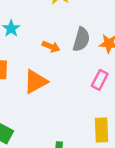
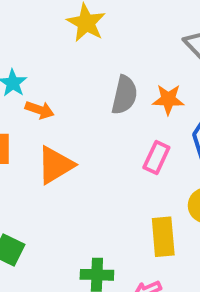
orange arrow: (51, 47) -> (40, 110), moved

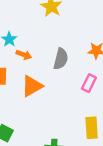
gray semicircle: (124, 95) -> (61, 59), moved

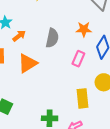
orange arrow: (24, 55) -> (19, 36), turned -56

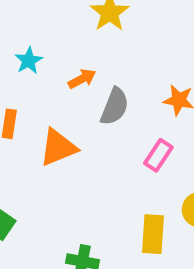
orange arrow: (19, 36) -> (82, 79), moved

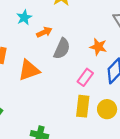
cyan star: (29, 61) -> (24, 17), moved
yellow rectangle: (153, 234) -> (83, 106), moved

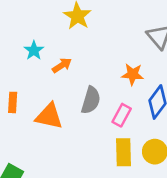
gray semicircle: (62, 49) -> (91, 100), moved
orange triangle: (29, 70) -> (49, 116), turned 40

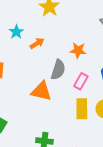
orange star: (133, 74) -> (78, 50), moved
orange triangle: (49, 116) -> (41, 91), moved

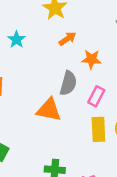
orange arrow: (37, 43) -> (67, 39), moved

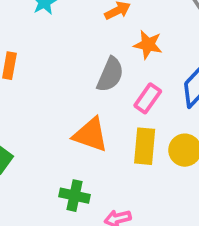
orange triangle: (49, 110) -> (91, 135), moved

